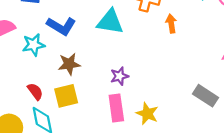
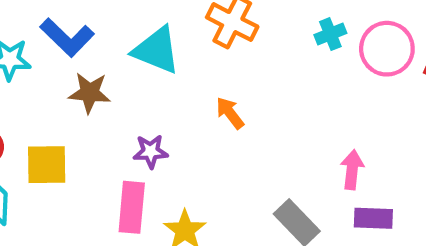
orange arrow: (171, 24) -> (230, 113), moved, turned -42
brown star: (69, 64) -> (90, 93), moved

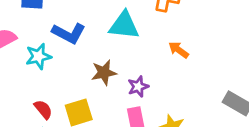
brown star: (90, 93) -> (104, 73), moved

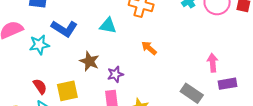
cyan triangle: (124, 25) -> (108, 26), size x0.7
brown star: (104, 73) -> (89, 61), turned 30

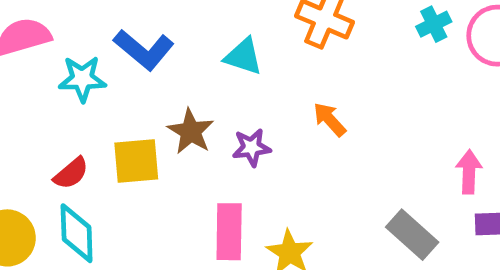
purple star: (115, 74) -> (251, 147), moved
red semicircle: (40, 86) -> (71, 173), turned 77
yellow square: (67, 91) -> (136, 161), moved

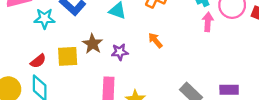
pink arrow: (469, 172) -> (208, 22), moved

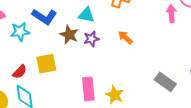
brown star: (93, 44) -> (69, 35), moved
purple star: (120, 52) -> (91, 39), moved

